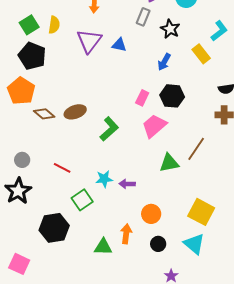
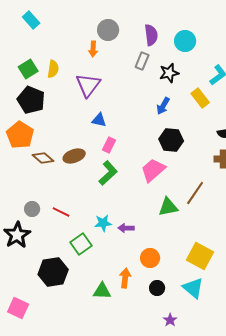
black star: (170, 29) -> (169, 73), turned 30
blue triangle: (119, 45) -> (99, 120), moved
pink rectangle: (142, 98) -> (109, 145), moved
gray circle: (22, 160) -> (32, 209), moved

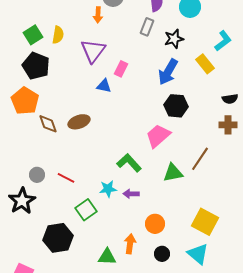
blue arrow: (163, 106) -> (168, 72), size x1.5
pink rectangle: (109, 145) -> (121, 69), moved
brown diamond: (43, 158) -> (48, 124), turned 30
green L-shape: (108, 173) -> (129, 163), moved, turned -90

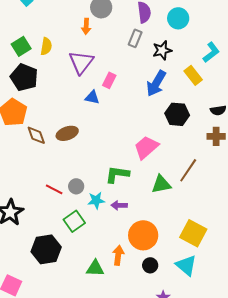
black hexagon: (176, 106) -> (177, 114), moved
green L-shape: (129, 163) -> (117, 174), turned -40
gray circle: (37, 175) -> (76, 186), moved
orange circle: (155, 224) -> (143, 235), size x1.5

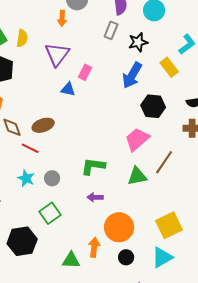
pink trapezoid: (146, 147) -> (137, 139), moved
red line: (54, 189) -> (30, 148), moved
cyan star: (96, 200) -> (26, 178), moved, turned 30
yellow square: (193, 233) -> (169, 225), turned 36
cyan triangle: (186, 265) -> (162, 257), turned 50

